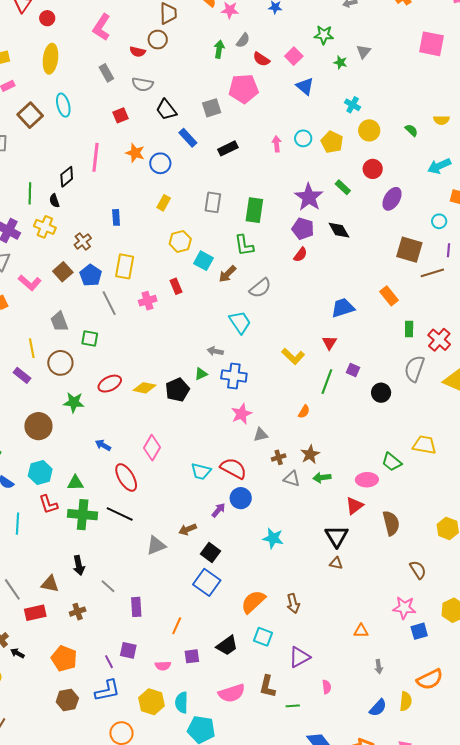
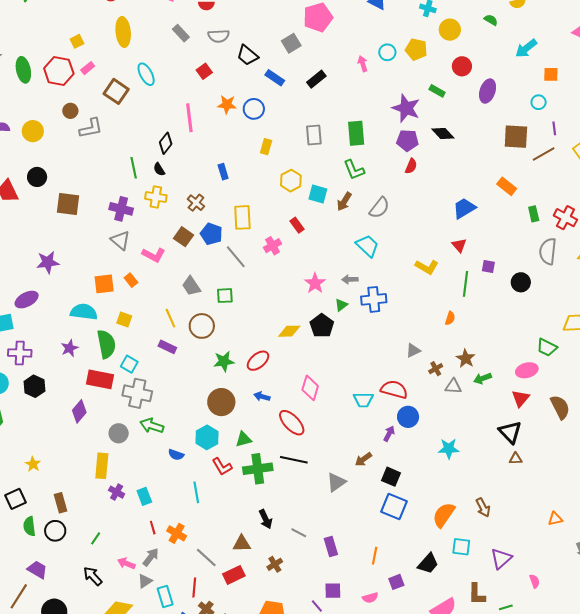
red ellipse: (110, 384) -> (258, 361), moved
pink star: (241, 414) -> (315, 283), moved
brown circle: (38, 426) -> (221, 402), moved

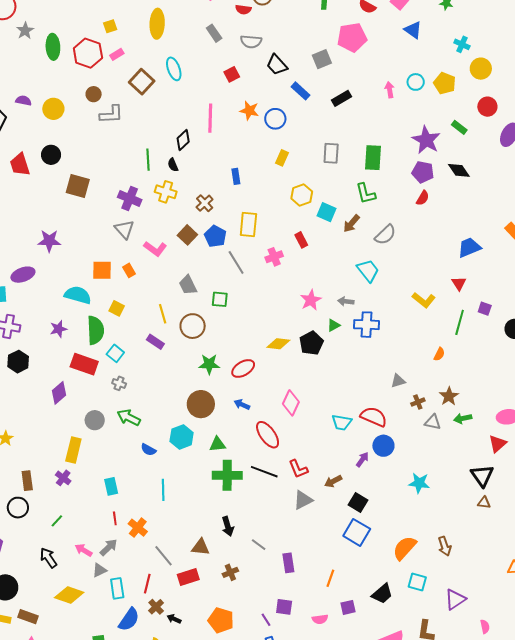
gray cross: (137, 393) -> (119, 383), size x0.5
red L-shape: (222, 467) -> (298, 469), moved
purple cross: (117, 492) -> (63, 478), moved

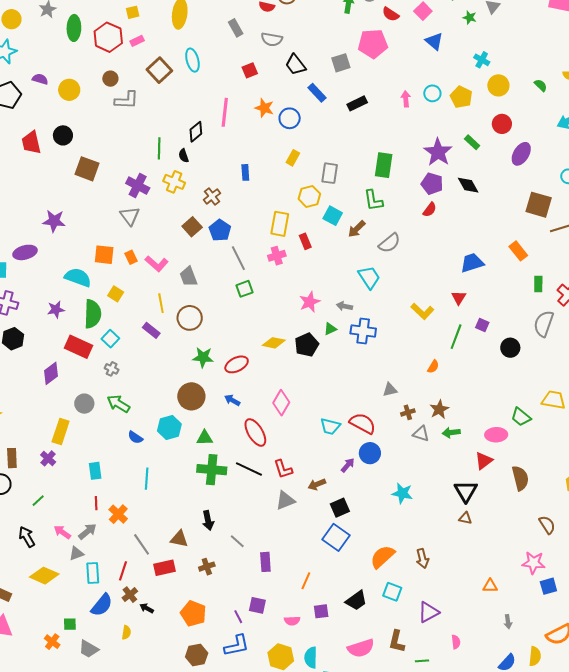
gray rectangle: (331, 153) -> (330, 173), moved
yellow rectangle: (248, 225) -> (280, 224), moved
pink L-shape: (155, 249) -> (157, 264), moved
green square: (220, 299) -> (245, 289), moved, turned -30
black square: (358, 502) -> (340, 508), turned 30

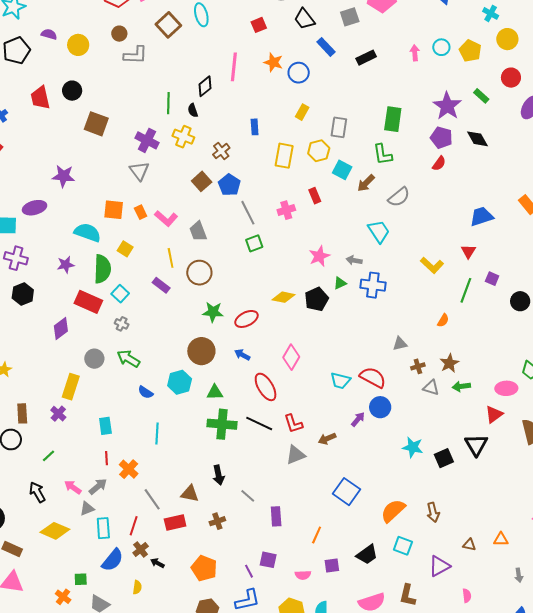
yellow rectangle: (280, 224) -> (284, 156), moved
black square: (340, 508) -> (444, 458), moved
brown triangle: (465, 518) -> (469, 545), moved

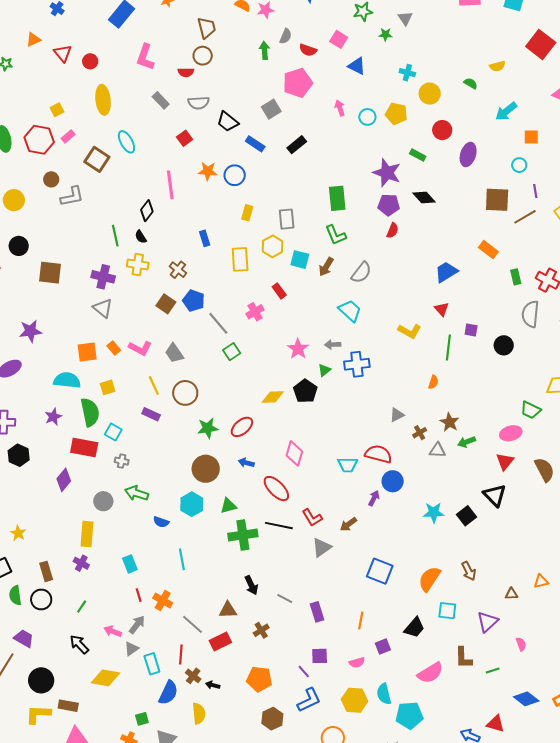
pink arrow: (415, 53) -> (340, 108), moved
yellow square: (125, 249) -> (108, 387), turned -35
yellow semicircle: (137, 587) -> (199, 713), size x1.5

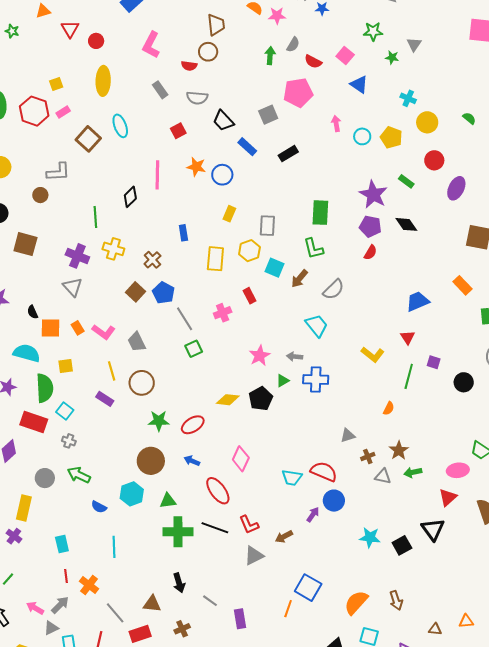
brown circle: (51, 179) -> (40, 195), moved
black semicircle: (141, 237) -> (33, 312), moved
orange line: (361, 620) -> (288, 609), moved

